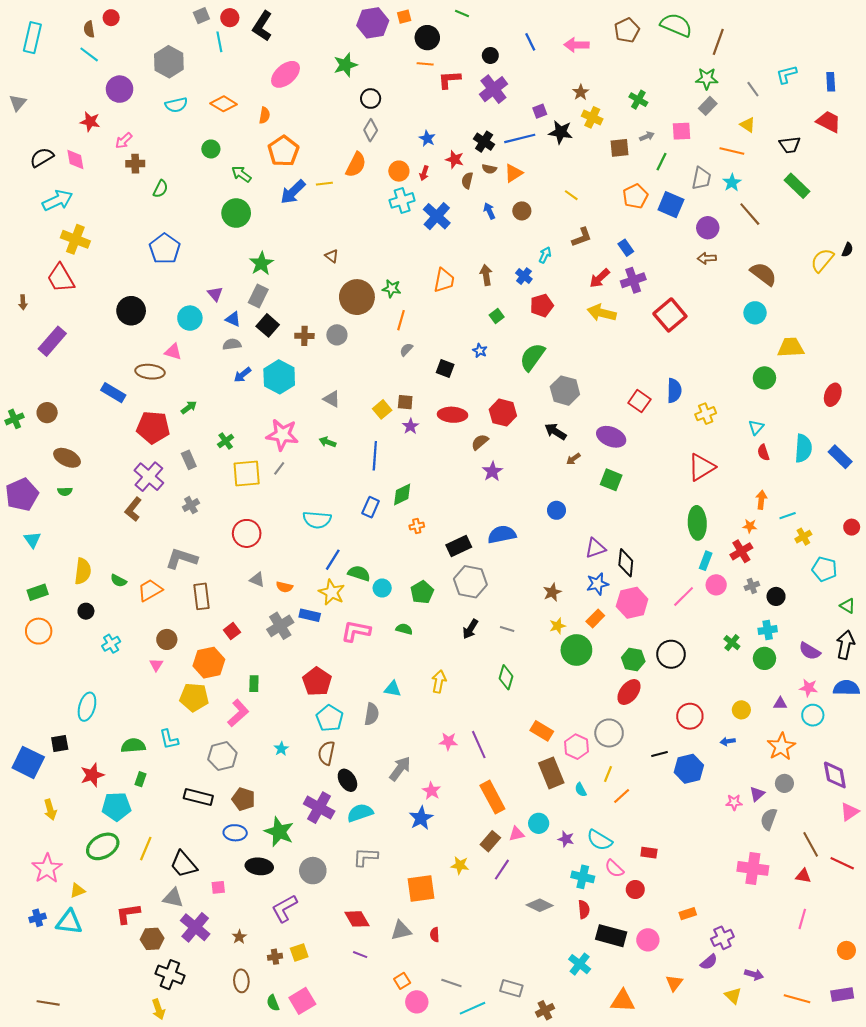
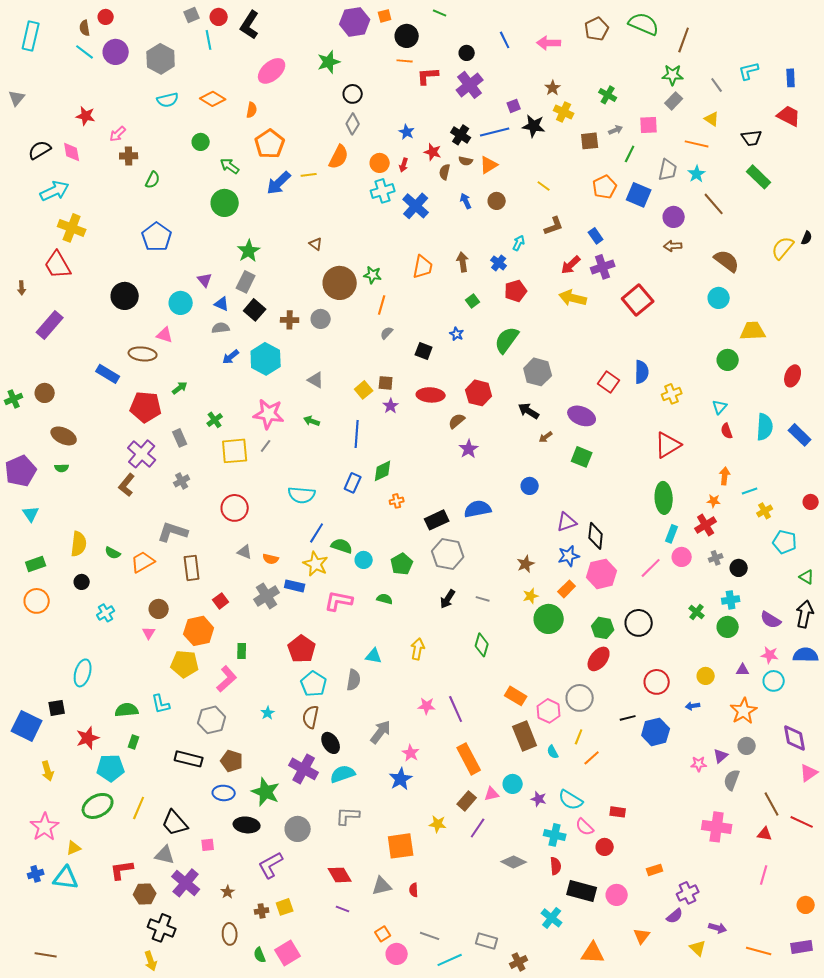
purple circle: (120, 89) -> (116, 52), moved

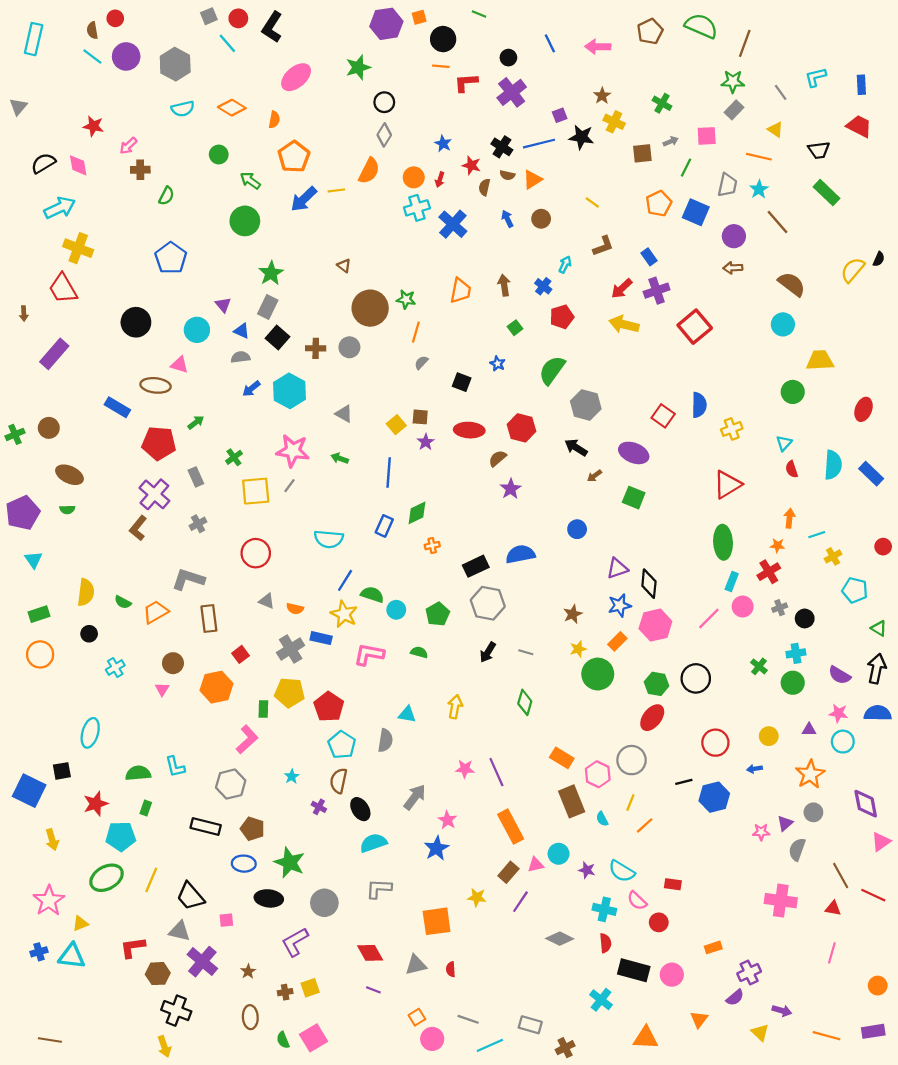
cyan line: (209, 40) -> (227, 43), turned -30
yellow pentagon: (185, 664) -> (290, 693), moved
purple cross: (304, 769) -> (319, 807), moved, size x0.5

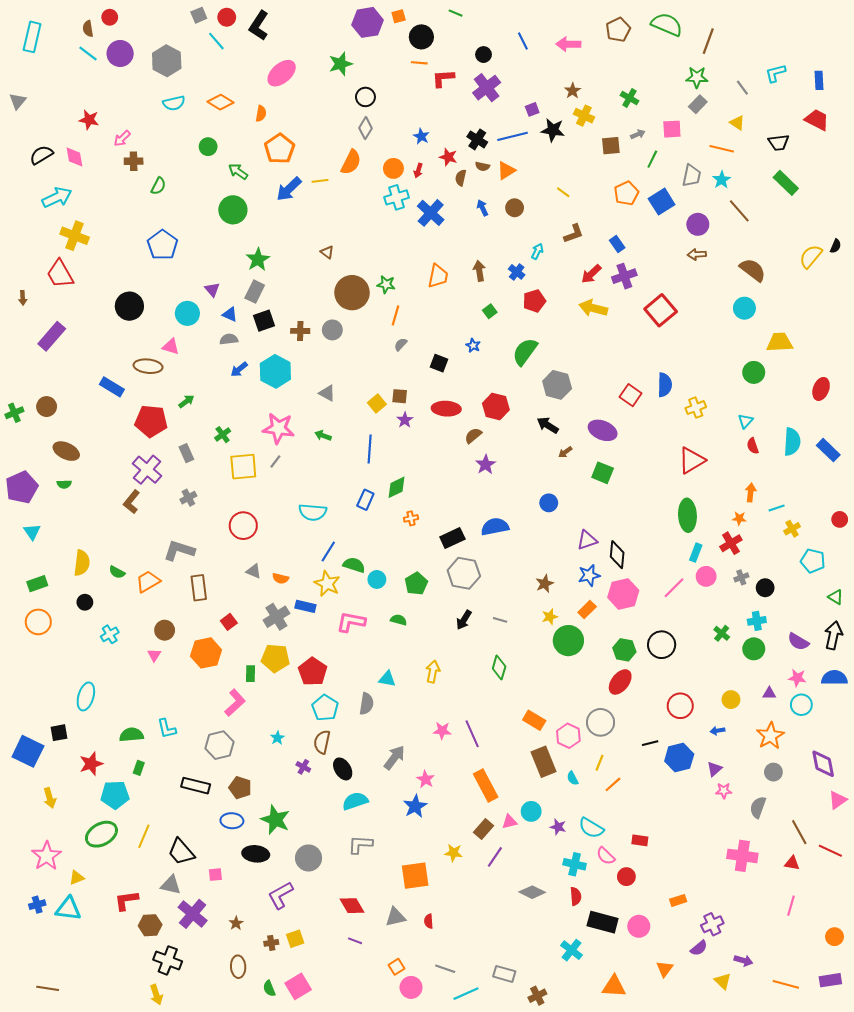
blue square: (696, 212) -> (662, 202), turned 35
black square: (278, 337) -> (264, 321), turned 30
purple triangle: (785, 823) -> (714, 769), moved

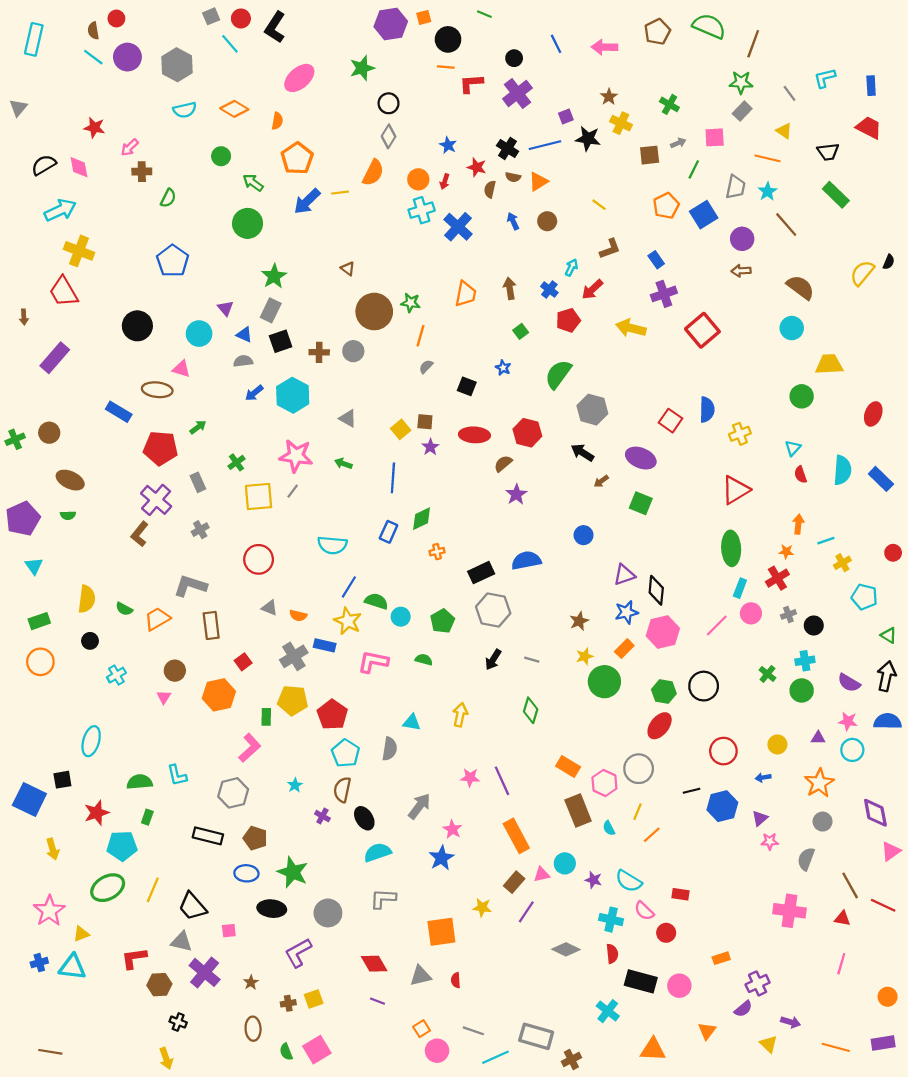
red arrow: (591, 274) -> (592, 289), moved
black cross: (168, 960) -> (178, 1022), size x0.6
gray rectangle: (504, 974) -> (536, 1036), size x1.4

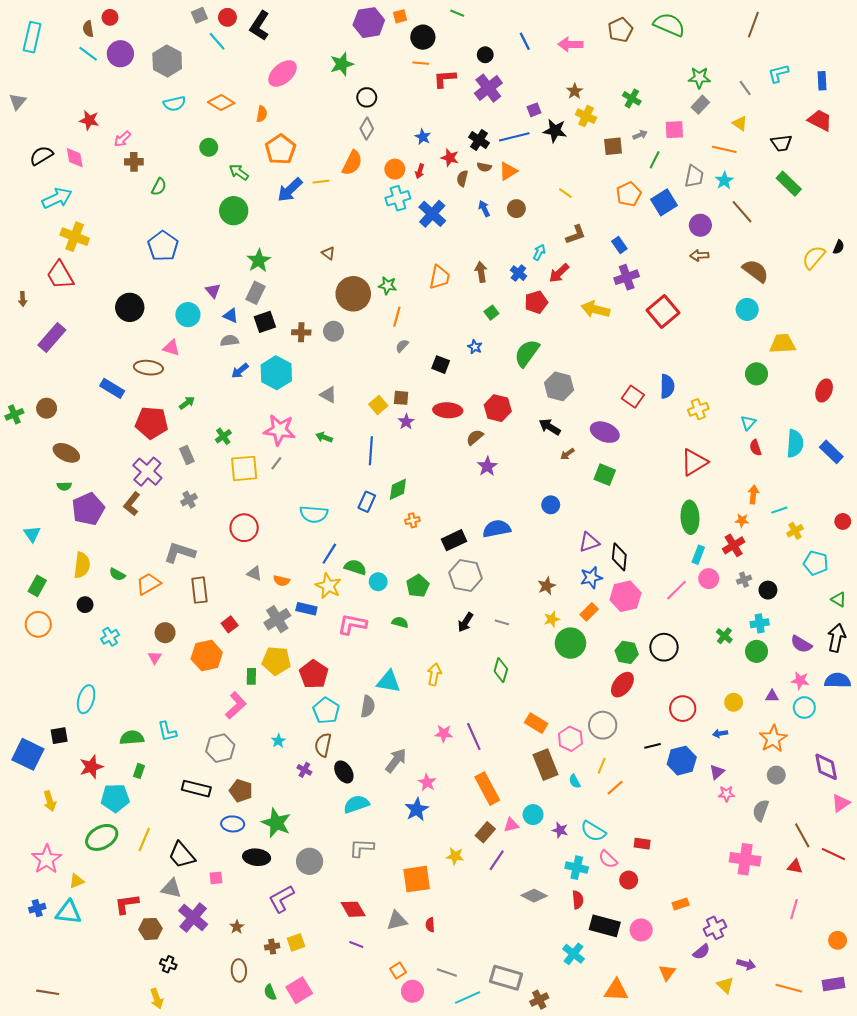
brown line: (753, 44) -> (753, 25), moved
purple pentagon: (23, 519) -> (88, 509), moved
green rectangle: (39, 621) -> (37, 586), turned -42
cyan triangle: (412, 722) -> (389, 682), size x1.4

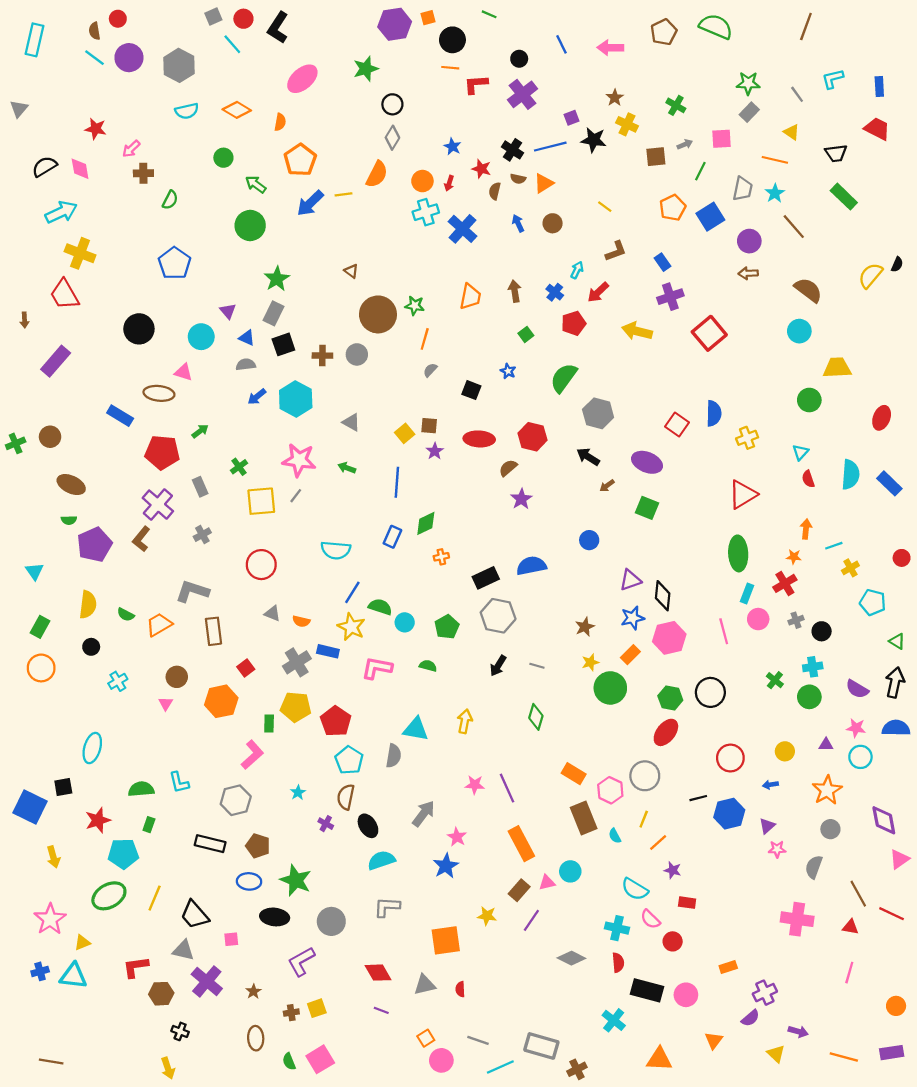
pink line: (676, 590) -> (724, 631), turned -60
purple star: (560, 830) -> (673, 870), moved

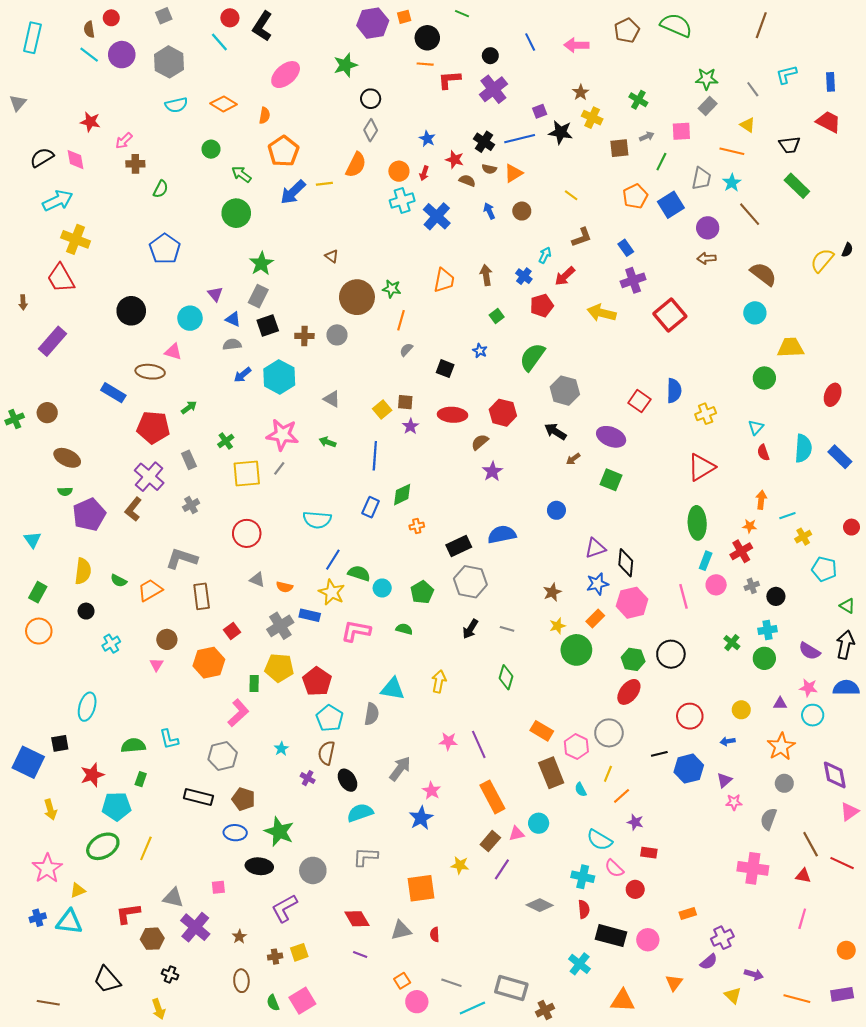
gray square: (213, 16) -> (164, 16), moved
brown semicircle: (495, 191) -> (467, 181), turned 98
black trapezoid: (195, 915) -> (107, 980), moved

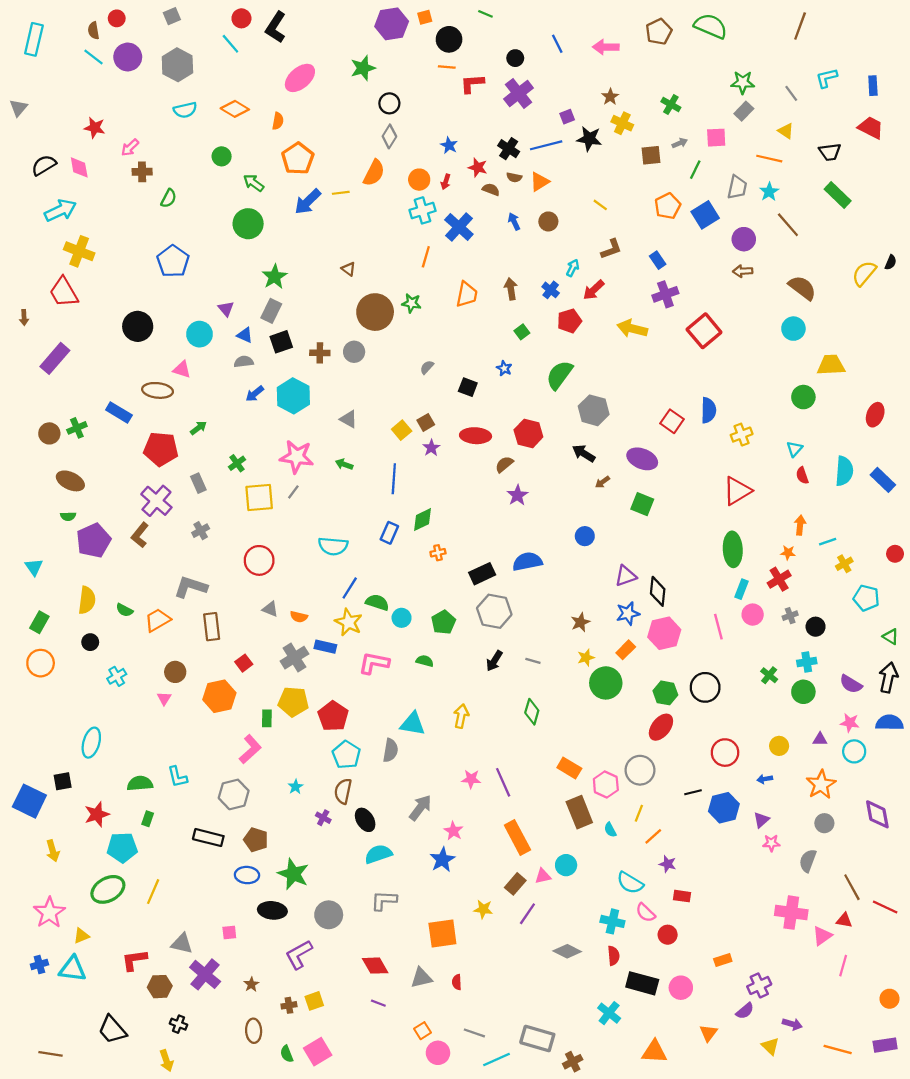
orange line: (401, 320) -> (426, 257), moved
brown square: (405, 402) -> (426, 422), turned -35
green cross: (15, 419) -> (77, 428), moved
pink triangle: (849, 812) -> (822, 936), moved

